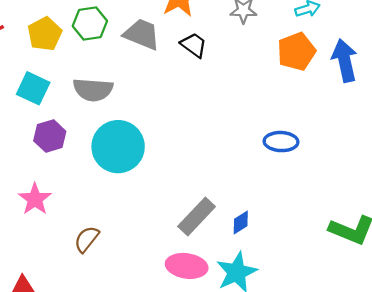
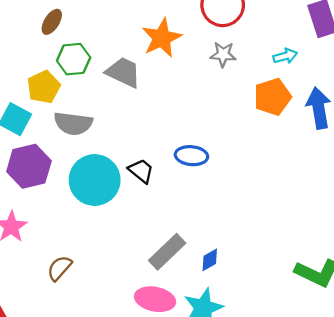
yellow pentagon: (45, 34) -> (44, 87), moved
black trapezoid: (194, 45) -> (141, 171), moved
purple hexagon: (50, 136) -> (29, 166), size x1.4
blue ellipse: (281, 142) -> (191, 156), moved

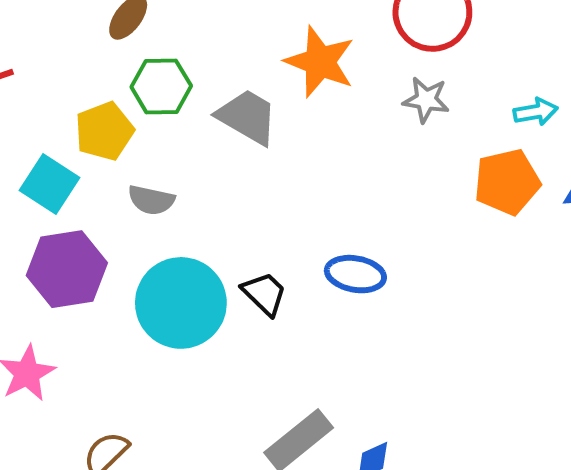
orange star: (162, 38) -> (320, 62), turned -30
gray semicircle: (73, 123) -> (151, 200), size x0.7

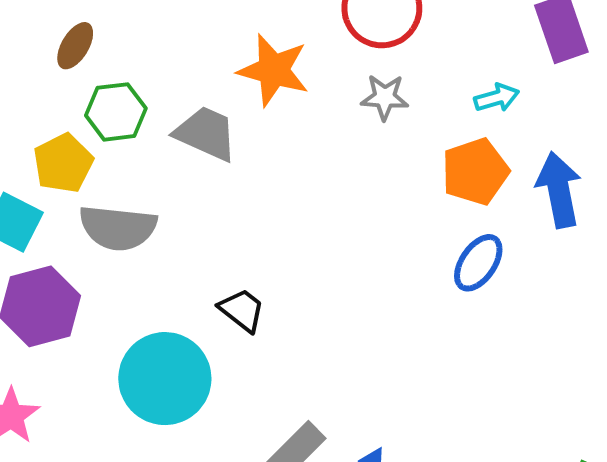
gray semicircle: (151, 200) -> (118, 228), size x1.6
blue ellipse: (355, 274) -> (478, 263), moved, turned -60
cyan circle: (181, 303) -> (165, 379), moved

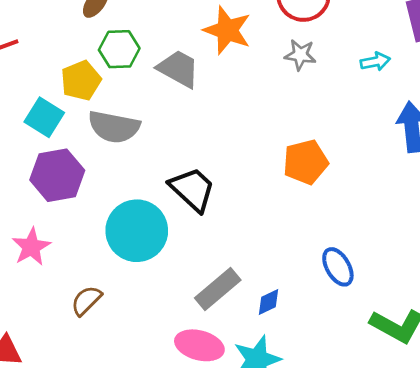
orange pentagon: (475, 172) -> (306, 162), moved
blue ellipse: (478, 263) -> (338, 267), moved, turned -69
black trapezoid: (242, 310) -> (192, 189), size x1.5

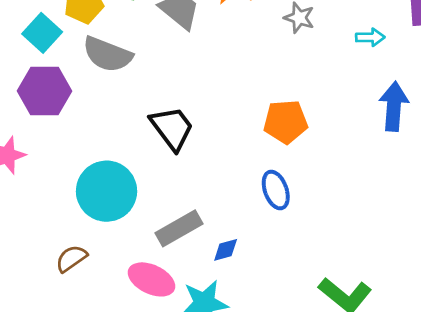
cyan circle: (137, 231) -> (107, 191), moved
blue ellipse: (338, 267) -> (276, 190), moved
brown semicircle: (86, 301) -> (71, 259), moved

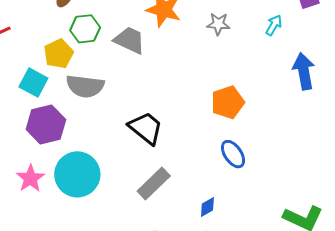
cyan arrow: (370, 37) -> (274, 25), turned -45
cyan circle: (107, 191) -> (77, 174), moved
gray rectangle: (179, 228) -> (154, 184), moved

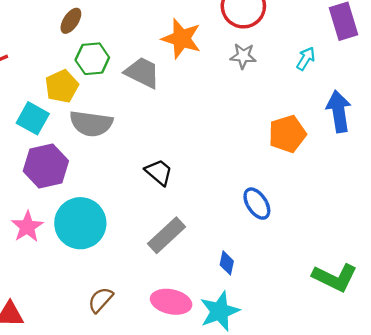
orange pentagon: (228, 102) -> (287, 134), moved
black trapezoid: (146, 128) -> (159, 172), size x0.7
blue diamond: (207, 207) -> (227, 263), turned -50

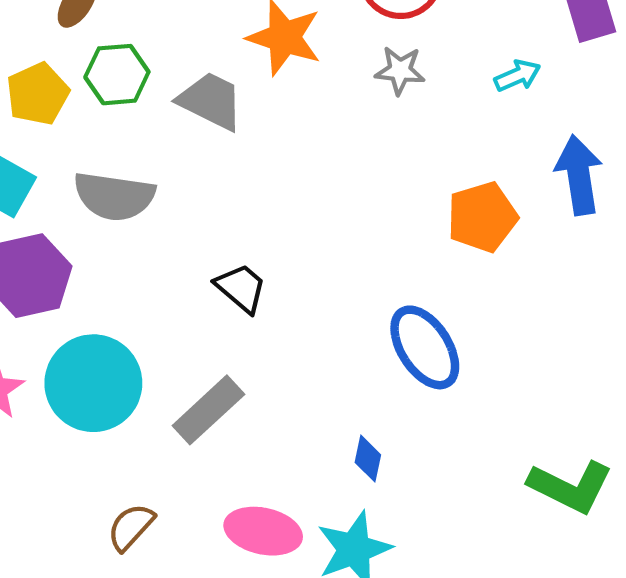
cyan arrow: (306, 59) -> (517, 76), turned 35
yellow pentagon: (62, 86) -> (38, 94), moved
blue ellipse: (257, 204) -> (425, 347), size x1.4
gray rectangle: (167, 235) -> (208, 410), moved

